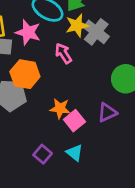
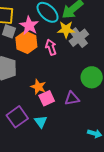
orange hexagon: (25, 74) -> (26, 42), moved
purple square: (43, 154) -> (17, 117), size x1.5

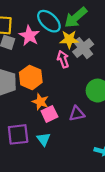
orange hexagon: (26, 42) -> (31, 77), moved
pink arrow: (51, 47) -> (63, 59), moved
purple square: (17, 117) -> (18, 134), turned 30

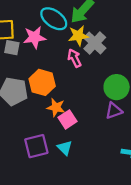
pink star: (29, 36) -> (35, 37), turned -30
purple triangle: (77, 114) -> (114, 111), moved

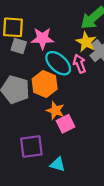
cyan ellipse: (54, 19) -> (58, 63), moved
yellow star: (78, 36) -> (86, 42), turned 30
cyan triangle: (65, 148) -> (58, 164), moved, turned -35

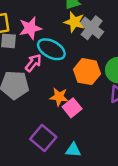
pink arrow: (80, 64) -> (33, 63), moved, turned 72
orange hexagon: (45, 84) -> (87, 72), moved
purple square: (31, 147) -> (43, 138), turned -30

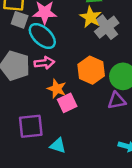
cyan ellipse: (51, 49) -> (42, 36), moved
pink arrow: (33, 63) -> (44, 63), moved, turned 30
purple square: (43, 138) -> (31, 126), turned 30

